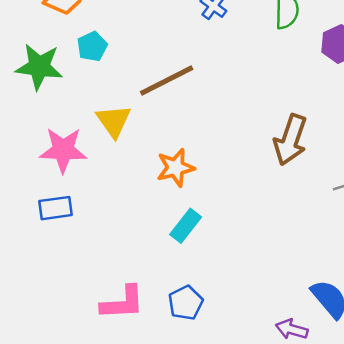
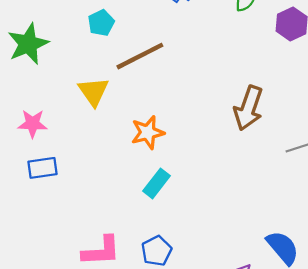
cyan pentagon: (92, 46) -> (101, 23), moved
green star: (39, 67) -> (28, 44), turned -30
pink star: (63, 150) -> (33, 124), moved, size x0.7

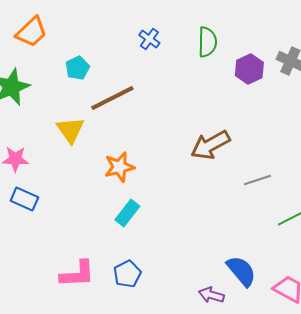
brown arrow: (248, 108) -> (210, 145), turned 42
blue rectangle: (43, 168) -> (24, 199), turned 32

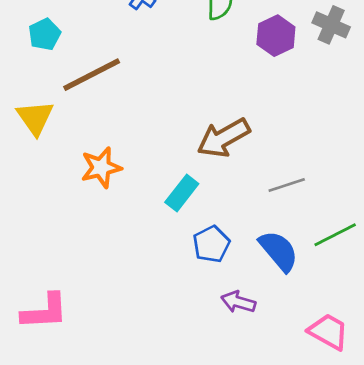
cyan rectangle: (127, 213) -> (182, 193), moved
blue semicircle: (241, 271) -> (279, 251), moved
blue pentagon: (127, 274) -> (211, 244), moved
purple arrow: (211, 295) -> (238, 302), moved

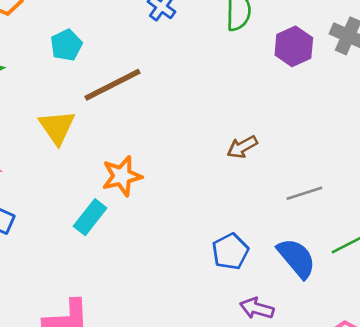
brown arrow: (223, 138) -> (242, 147), size x0.6
cyan rectangle: (182, 193) -> (90, 217), moved

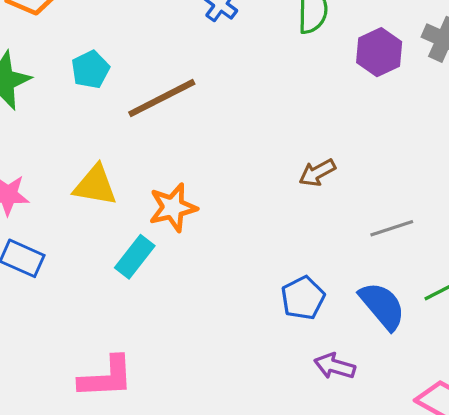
cyan pentagon: (66, 45) -> (90, 70), moved
yellow triangle: (57, 127) -> (95, 185), moved, turned -45

